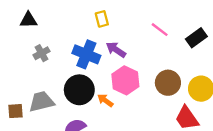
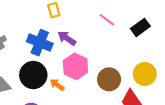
brown circle: (168, 83) -> (109, 79), moved

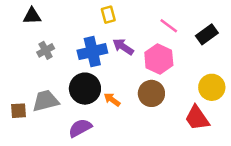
blue cross: (40, 43) -> (92, 52), turned -35
pink hexagon: (75, 66) -> (159, 59), moved
brown circle: (109, 79) -> (151, 93), moved

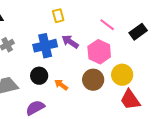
yellow circle: (212, 87) -> (122, 75), moved
black circle: (85, 89) -> (39, 76), size x0.7

